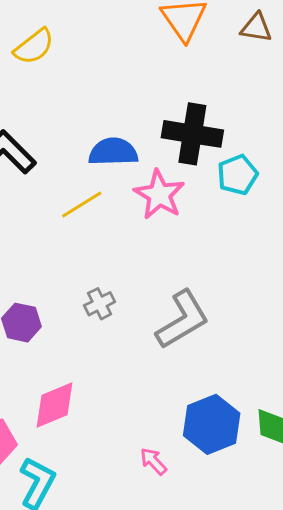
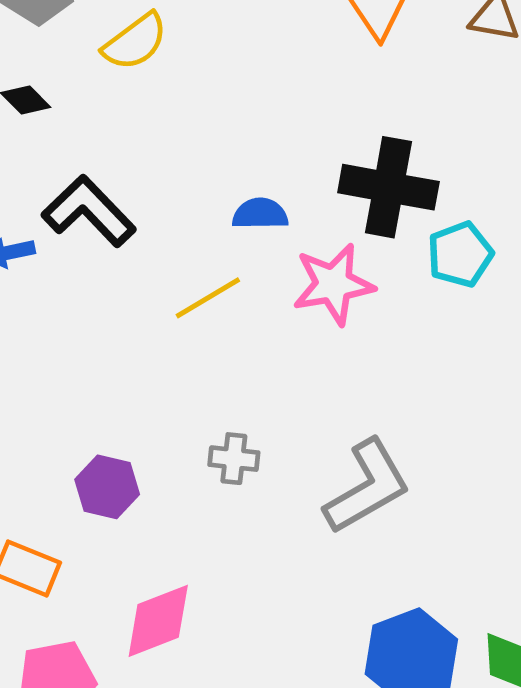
blue semicircle: (113, 152) -> (260, 214), size x0.7
pink star: (159, 195) -> (333, 284), turned 30
gray cross: (100, 304) -> (234, 459), turned 32

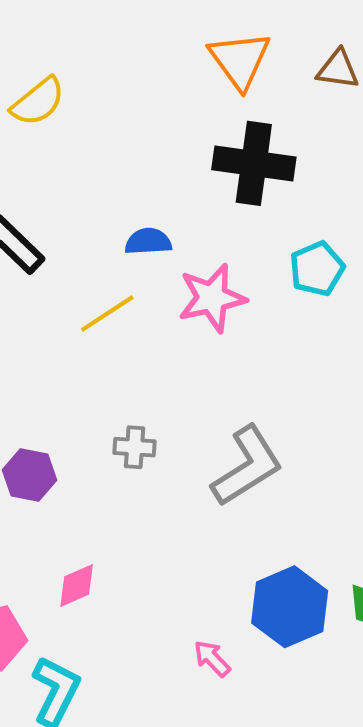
black cross: (388, 187) -> (254, 163), moved
pink diamond: (158, 621) -> (77, 585), size x0.7

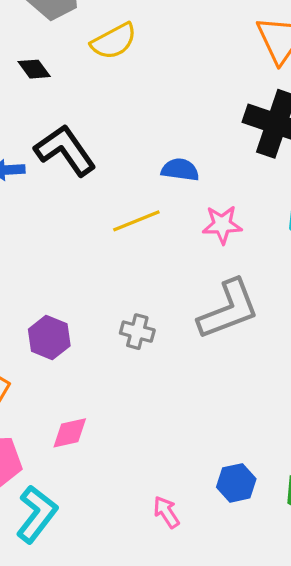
pink star: (212, 298) -> (222, 225), size x0.7
gray L-shape: (247, 466) -> (228, 309), moved
blue hexagon: (290, 607) -> (236, 483), size x0.6

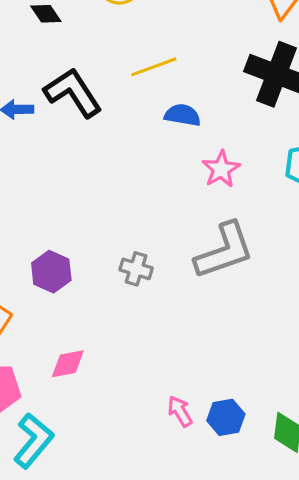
yellow line: (136, 221) -> (154, 67), moved
pink star: (222, 225) -> (221, 169), turned -30
pink arrow: (166, 512) -> (180, 411), moved

